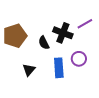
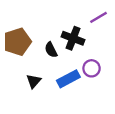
purple line: (85, 24) -> (98, 17), moved
blue rectangle: (59, 68) -> (68, 79), turned 66

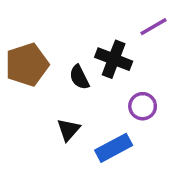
blue rectangle: (68, 79) -> (114, 148), moved
black triangle: (34, 81) -> (68, 130), moved

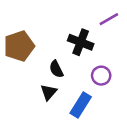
black semicircle: (79, 77) -> (56, 69), moved
blue rectangle: (114, 148) -> (81, 105), turned -30

